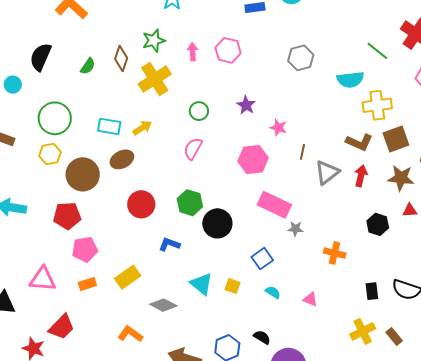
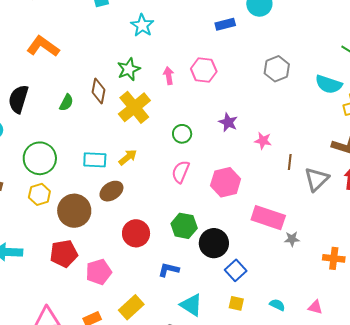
cyan semicircle: (350, 80) -> (329, 84), turned 32
pink hexagon: (253, 160) -> (226, 182), moved
pink pentagon: (85, 249) -> (99, 272), moved
blue square: (262, 259) -> (236, 270), moved
cyan triangle: (201, 284) -> (191, 305), moved

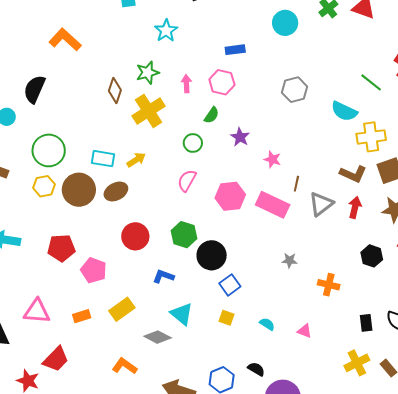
blue rectangle: (225, 24) -> (235, 50), moved
green semicircle: (66, 103) -> (212, 115), moved
brown circle: (74, 211) -> (79, 190), moved
pink rectangle: (268, 218) -> (273, 205), moved
pink pentagon: (99, 272) -> (94, 270), turned 30

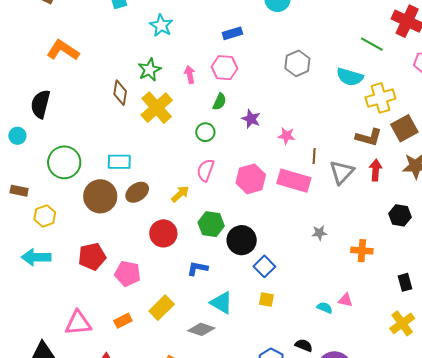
yellow arrow: (136, 160) -> (180, 194), moved
yellow hexagon: (44, 186) -> (45, 216), moved
cyan semicircle: (267, 324) -> (325, 308), moved

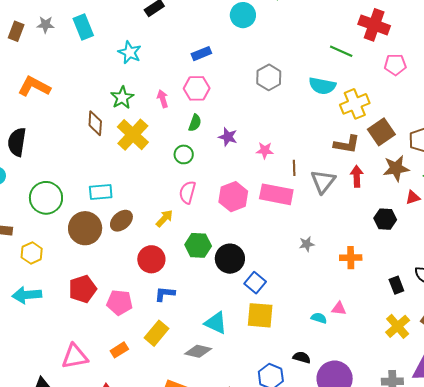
blue L-shape: (197, 268) -> (165, 294), moved
yellow square: (266, 299) -> (260, 315), size x1.8

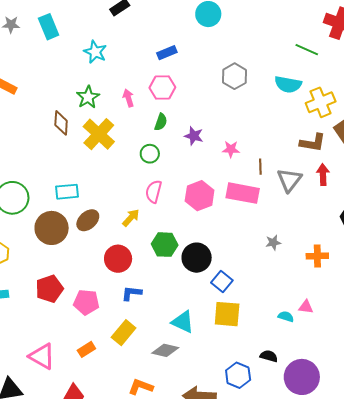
pink triangle: (75, 356) -> (42, 356), turned 40

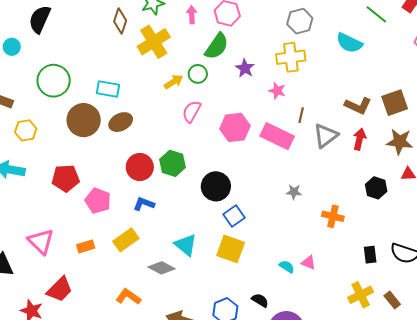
yellow cross: (321, 102) -> (291, 57), moved
green semicircle: (161, 122) -> (217, 46), size x1.6
yellow arrow: (131, 218) -> (174, 82), moved
green hexagon: (165, 245) -> (173, 163), moved

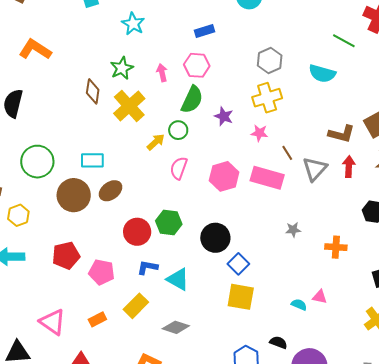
brown line: (301, 115) -> (287, 153), turned -35
cyan triangle: (186, 245) -> (178, 279), moved

